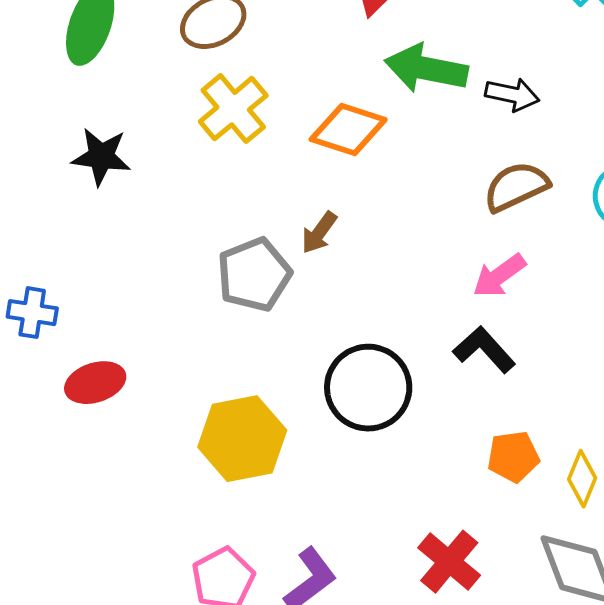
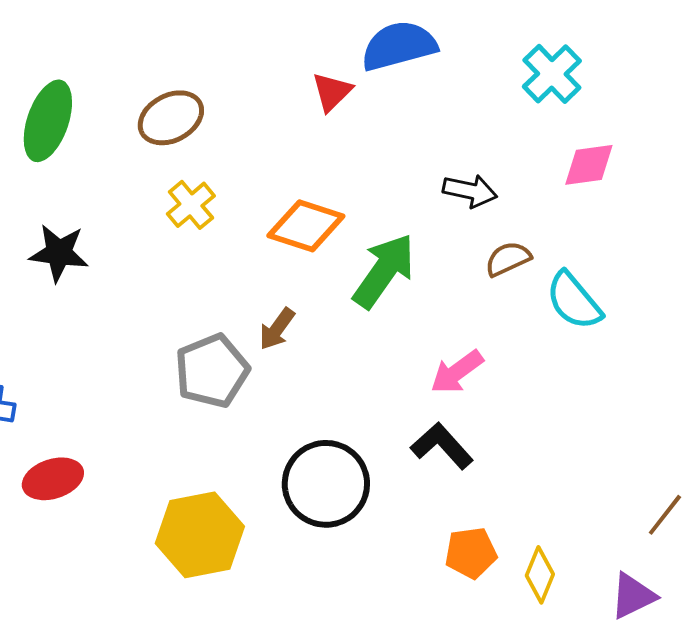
green arrow: (426, 69) -> (384, 271), moved, turned 114
yellow cross: (233, 109) -> (191, 205), size x0.7
brown semicircle: (516, 187) -> (508, 259), moved, size x0.7

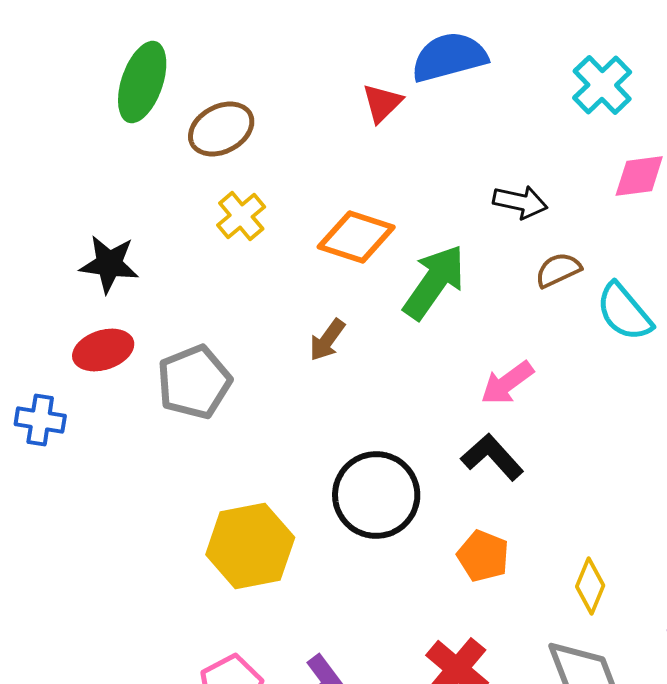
green ellipse: (48, 121) -> (142, 82), moved
gray pentagon: (212, 371) -> (194, 382), moved
red ellipse: (53, 479) -> (103, 350), moved
orange pentagon: (471, 553) -> (483, 556), moved, turned 30

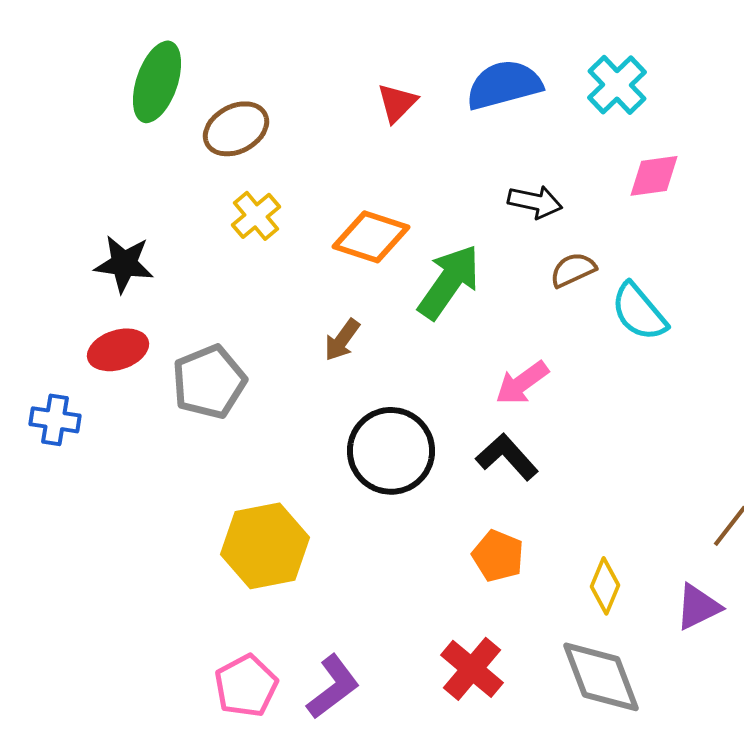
blue semicircle: (449, 57) -> (504, 85), moved
black circle: (376, 495) -> (391, 451), moved

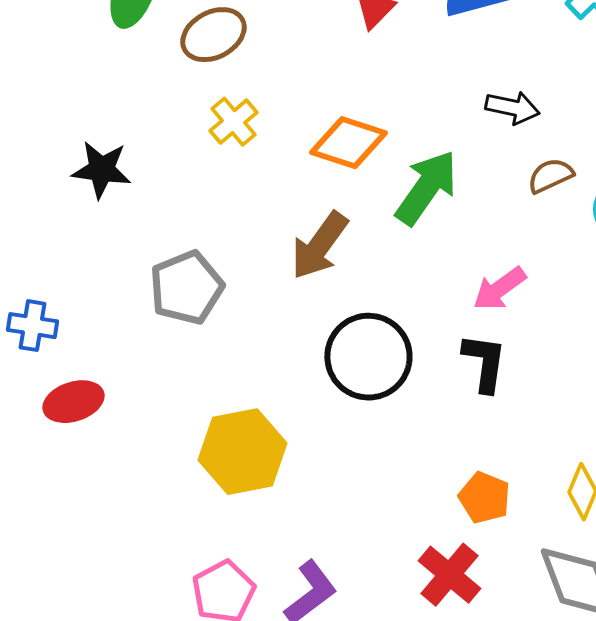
brown arrow: (342, 340) -> (319, 246), size x1.6
red ellipse: (118, 350) -> (73, 402), moved
black L-shape: (507, 457) -> (484, 363), turned 50
orange pentagon: (498, 556) -> (484, 498), moved

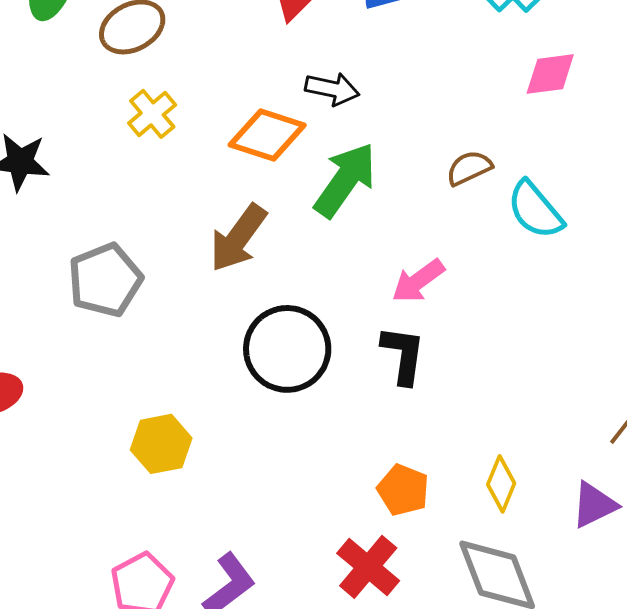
black arrow: (512, 108) -> (332, 89), moved
yellow hexagon: (242, 452) -> (161, 444), size x0.7

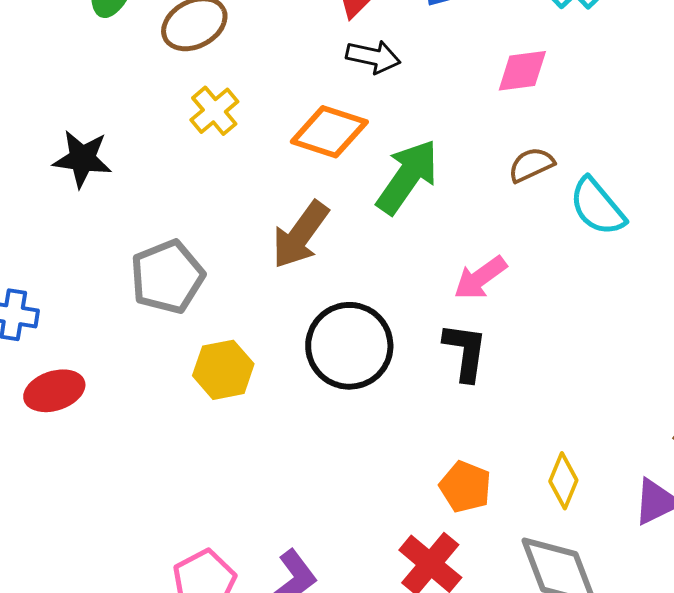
pink diamond: (550, 74) -> (522, 71), moved
black arrow: (332, 89) -> (373, 57), moved
yellow hexagon: (161, 444) -> (223, 370), moved

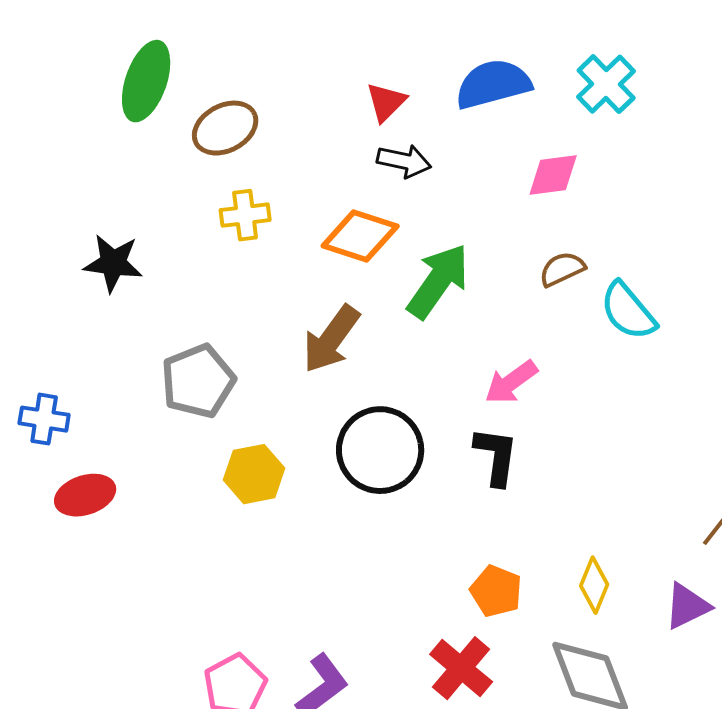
yellow cross: (214, 111) -> (245, 215), turned 33

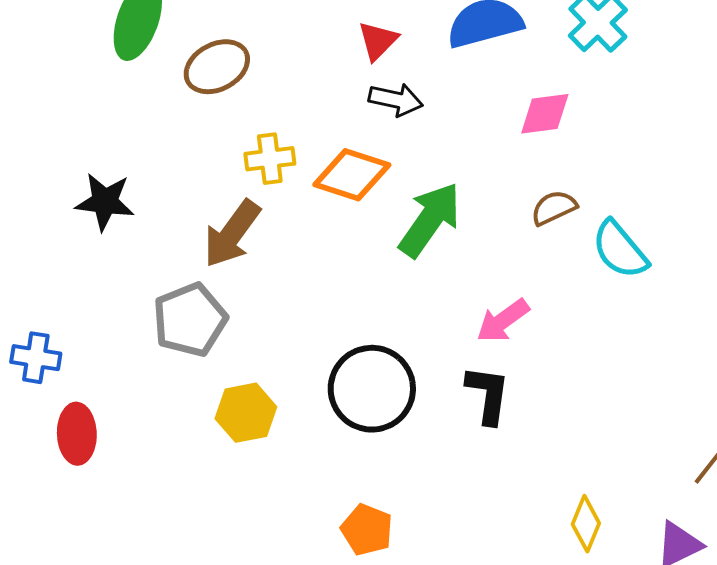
yellow cross: (245, 215) -> (270, 159), moved
brown arrow: (331, 339) -> (232, 234), moved
red ellipse: (85, 495) -> (77, 434), turned -74
orange pentagon: (496, 591) -> (367, 530), moved

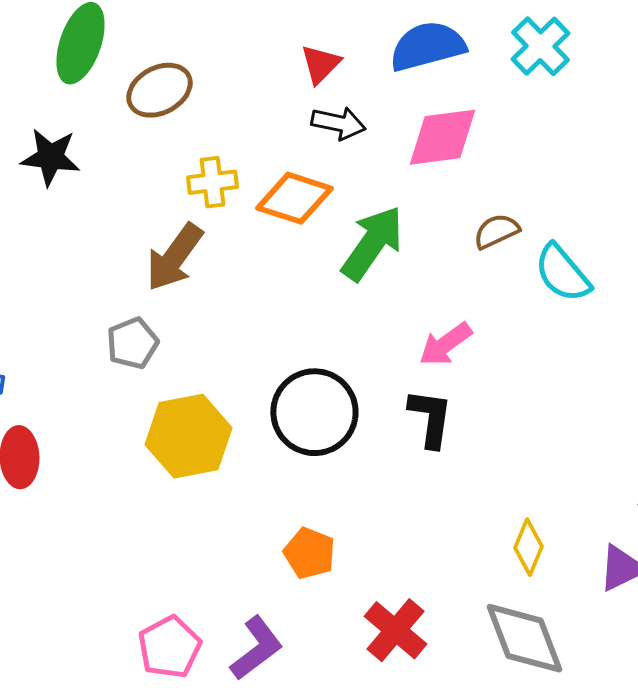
pink diamond: (545, 114) -> (442, 137), moved, size x1.4
black star: (105, 202) -> (50, 157), moved
gray pentagon: (190, 320) -> (132, 343), size x0.7
yellow hexagon: (246, 413) -> (188, 436), size x1.4

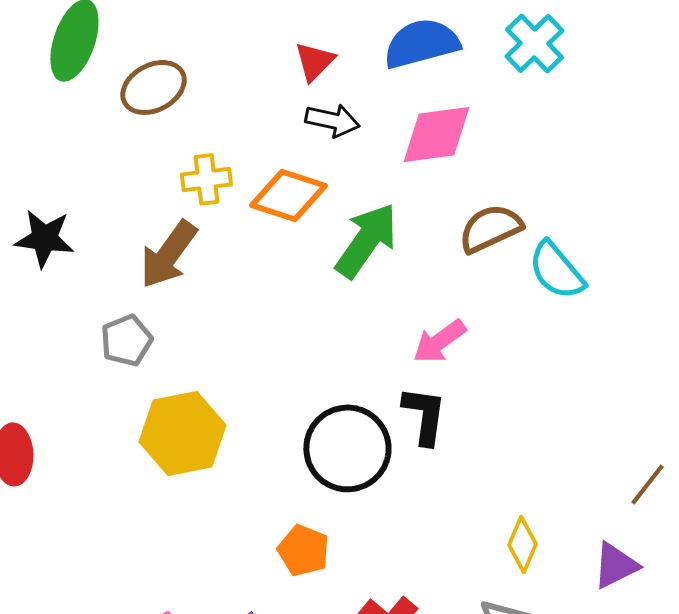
black star: (50, 157) -> (44, 238), moved
brown semicircle: (496, 231) -> (490, 228), size x1.4
black circle: (314, 412) -> (347, 448), moved

